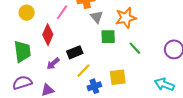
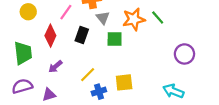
green line: (135, 48) -> (158, 18), moved
black rectangle: (75, 52) -> (82, 35), moved, turned -49

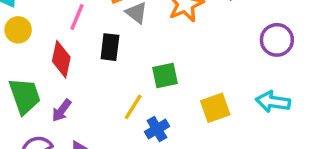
green square: (115, 39) -> (165, 75), moved
purple arrow: (55, 67) -> (62, 110), moved
yellow square: (124, 82) -> (215, 108), moved

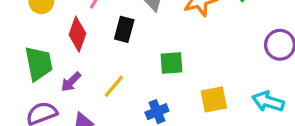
yellow line: (133, 107) -> (114, 86), moved

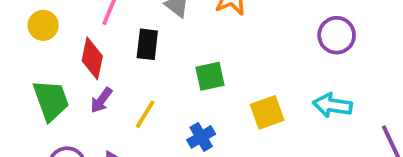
purple arrow: (71, 82) -> (101, 100), moved

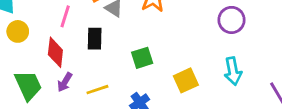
cyan arrow: (332, 105) -> (233, 71), turned -104
yellow line: (145, 114) -> (97, 90), turned 45

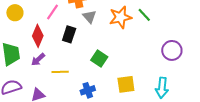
green square: (142, 58) -> (99, 59), turned 35

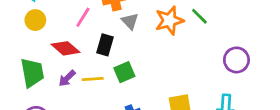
red diamond: (38, 36) -> (65, 48), turned -70
green square: (99, 59) -> (124, 72), moved, turned 35
yellow line: (60, 72) -> (93, 79), moved

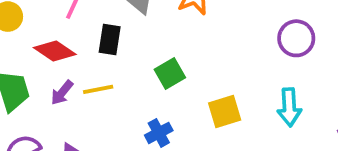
green square: (124, 72) -> (170, 73), moved

